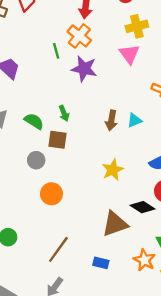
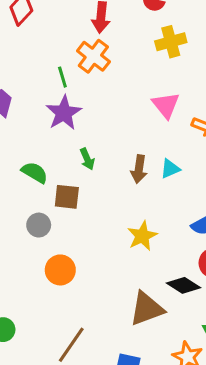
pink triangle: (129, 54) -> (166, 105), moved
purple star: (84, 69) -> (64, 113), moved, turned 30
green arrow: (64, 113) -> (87, 159), moved

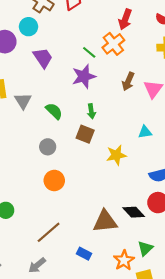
green line: (62, 77) -> (89, 52), turned -48
brown arrow: (139, 169) -> (128, 81), moved
brown square: (67, 197) -> (85, 134), moved
yellow star: (142, 236) -> (116, 155), moved

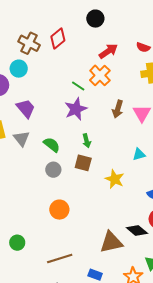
red arrow: (125, 19) -> (108, 51), turned -138
purple trapezoid: (43, 58) -> (26, 108), moved
gray circle: (48, 147) -> (53, 170), moved
yellow star: (116, 155) -> (115, 179), turned -30
brown line: (49, 232) -> (60, 259), turned 30

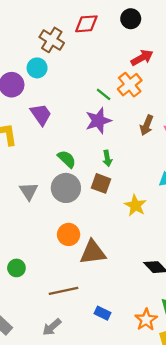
red diamond: (58, 39) -> (86, 24), moved, turned 30
gray triangle: (22, 138) -> (29, 191), moved
gray circle: (53, 170) -> (66, 188), size x1.6
brown triangle: (111, 242) -> (93, 252), moved

